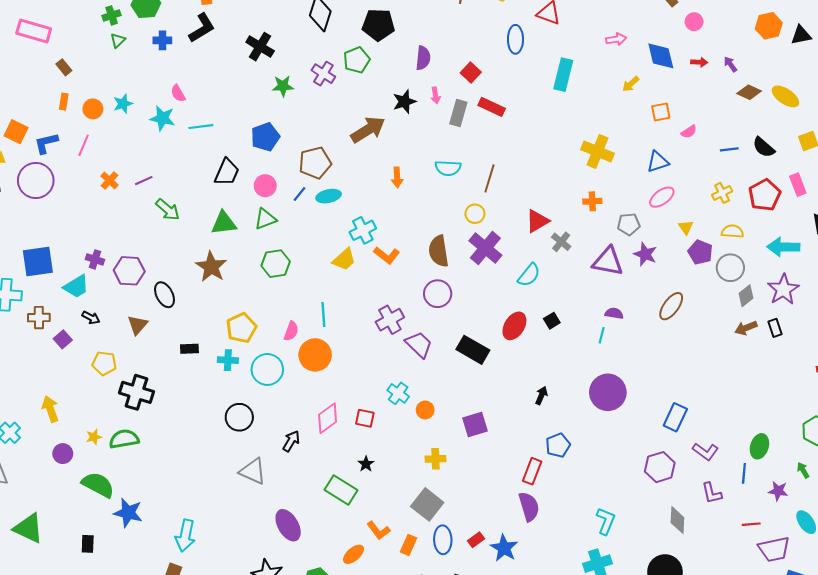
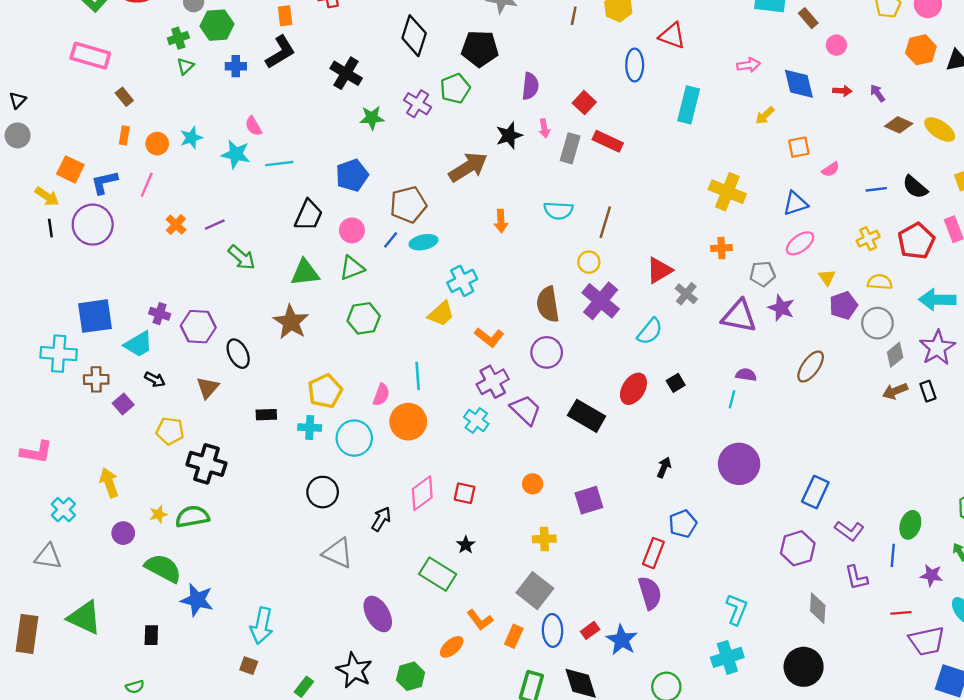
purple pentagon: (700, 252) -> (843, 306), turned 30
orange L-shape: (387, 255) -> (489, 337), moved
cyan cross: (398, 393) -> (476, 420), moved

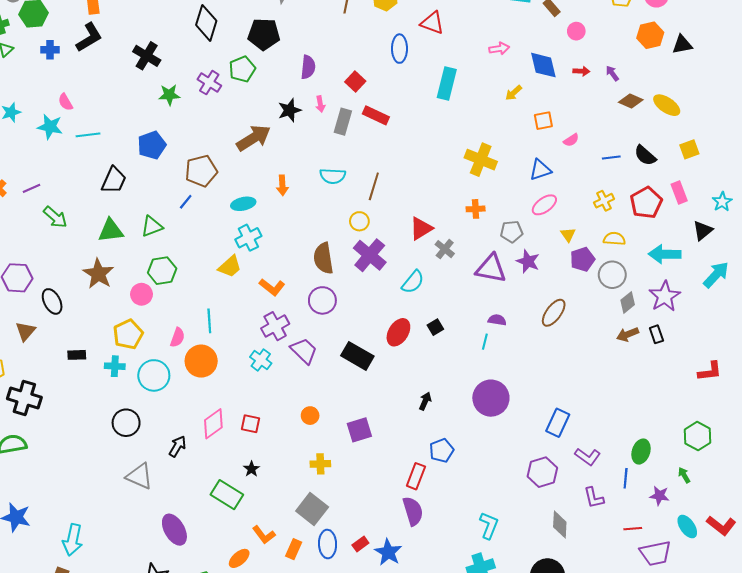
pink circle: (352, 230) -> (142, 294), moved
cyan ellipse: (423, 242) -> (243, 204), moved

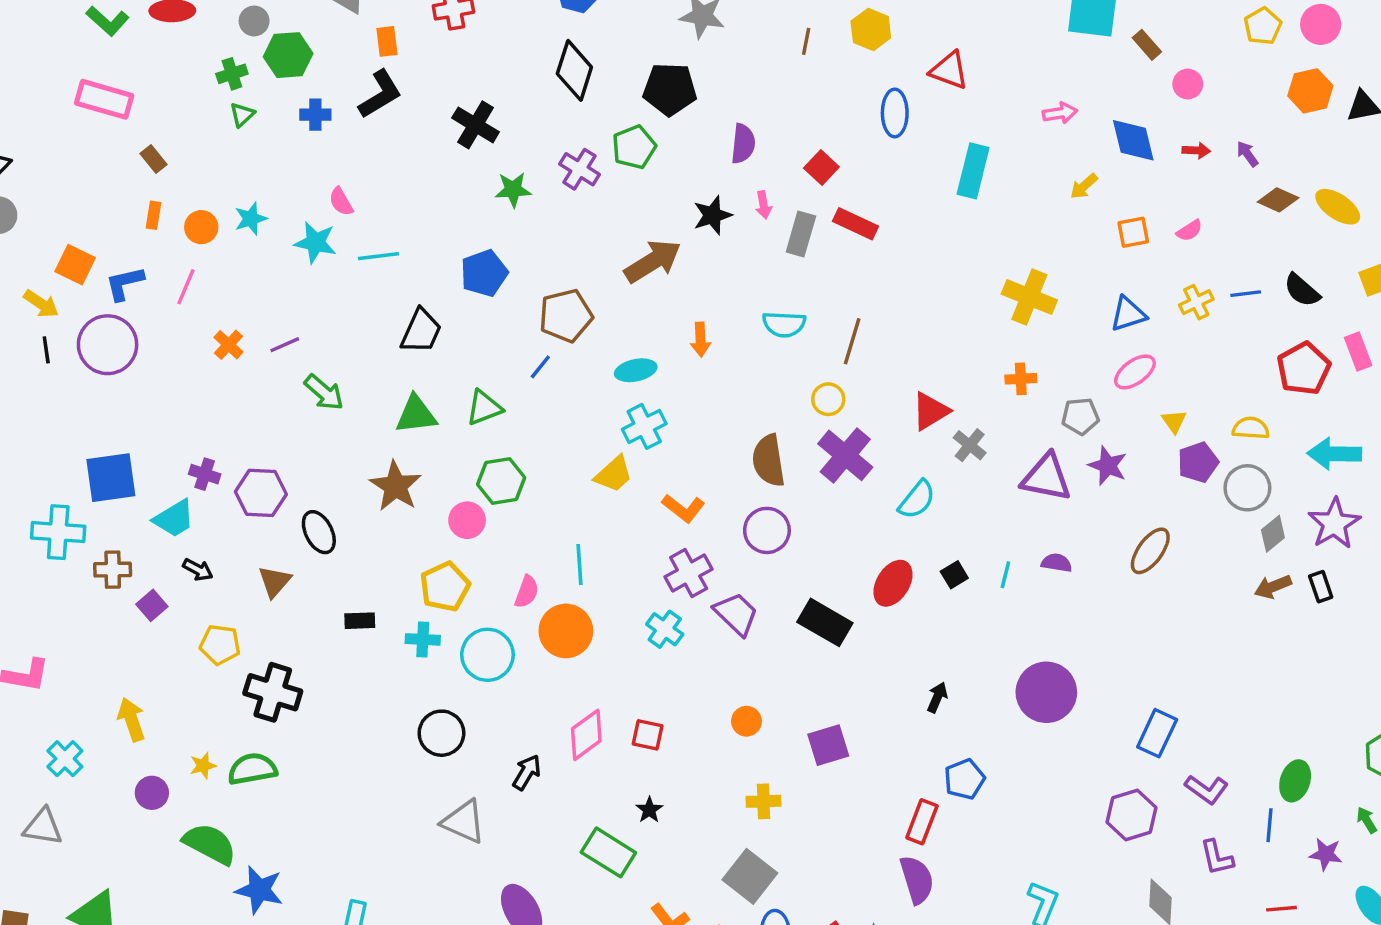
pink semicircle: (571, 140) -> (1189, 231), moved
yellow cross: (604, 201) -> (1196, 302), moved
cyan line: (485, 342) -> (1005, 575), moved

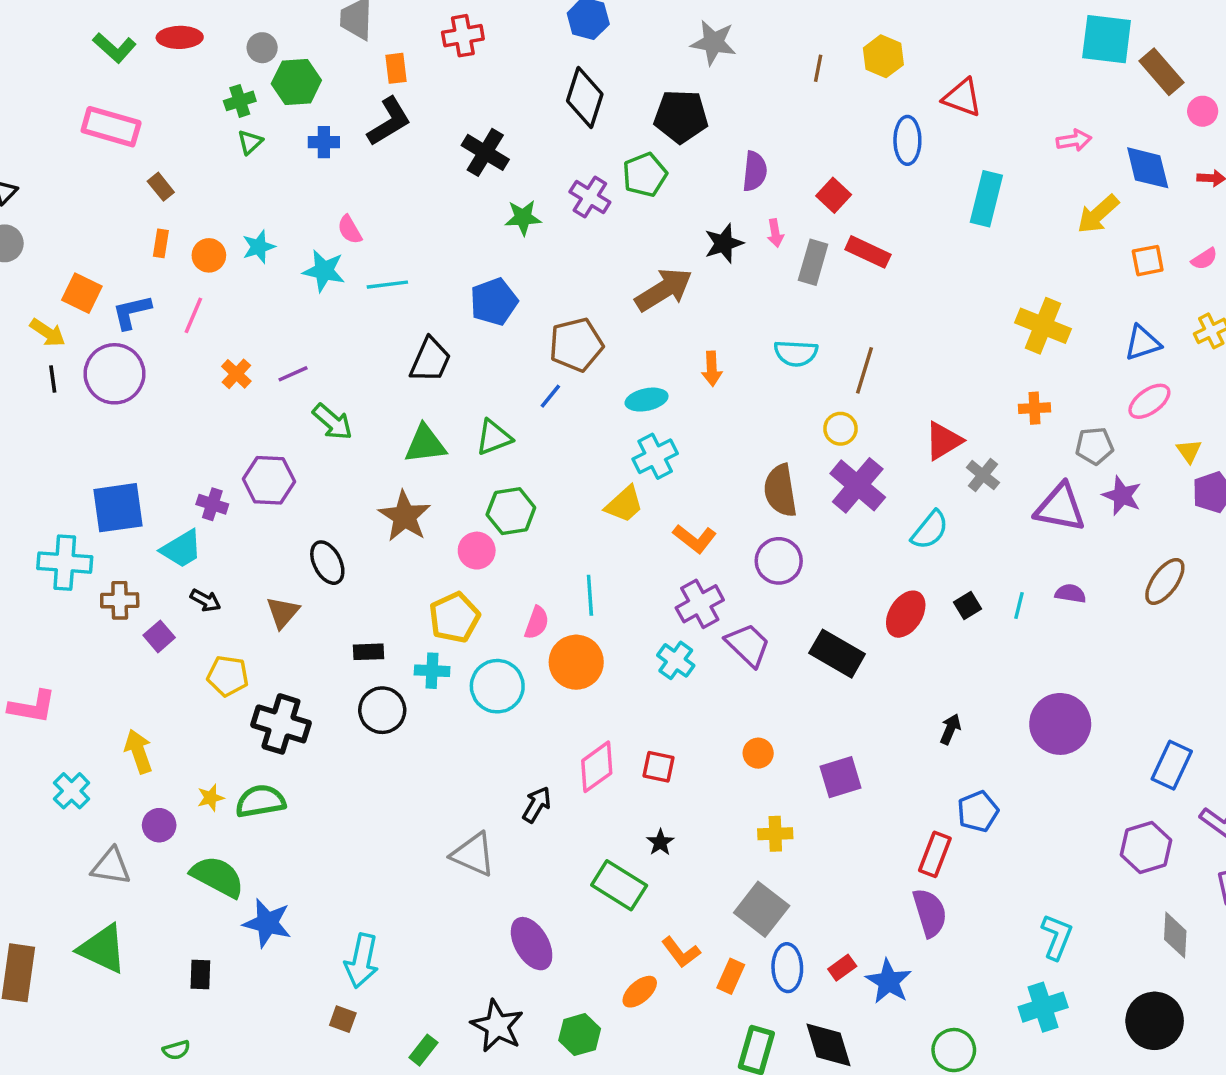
brown rectangle: (1147, 45) -> (1161, 72), size x1.5
yellow arrow: (1084, 186) -> (1098, 214), size x1.5
purple hexagon: (261, 493) -> (269, 480), moved
black circle: (441, 733) -> (382, 710), moved
gray triangle: (43, 827) -> (111, 866), moved

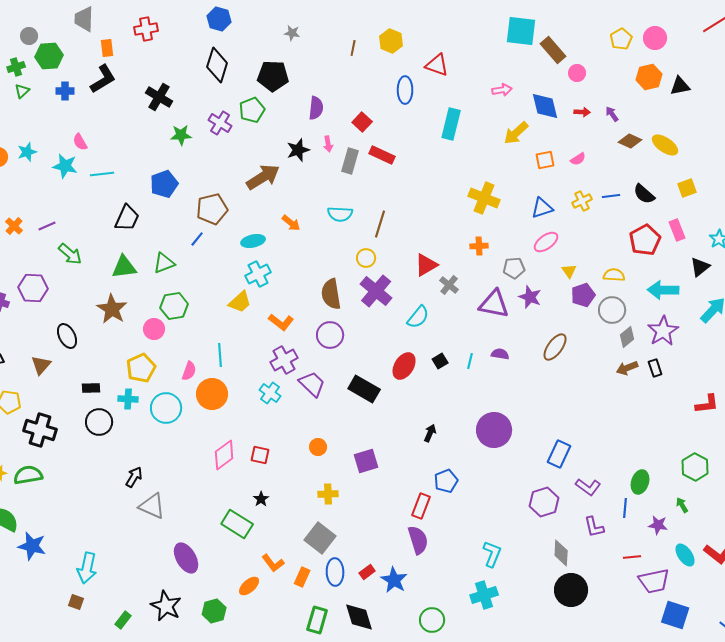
gray star: (713, 43) -> (292, 33), size x0.6
orange arrow: (712, 369) -> (291, 223), turned -48
black arrow: (537, 805) -> (134, 477), moved
black circle: (1155, 1021) -> (571, 590), moved

